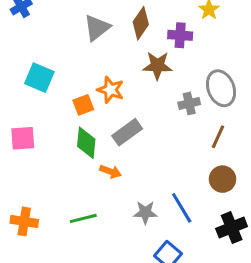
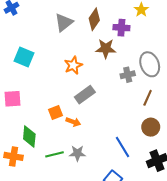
orange star: (111, 90) -> (73, 65), turned 30
orange square: (83, 105) -> (55, 112), moved
green diamond: (86, 143) -> (29, 137), moved
gray star: (145, 212) -> (77, 153), moved

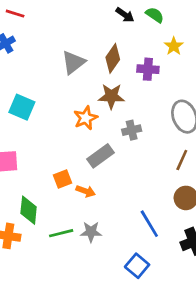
brown star: (106, 49) -> (111, 96), moved
gray cross: (128, 75) -> (132, 130), moved

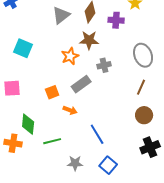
orange square: (63, 179) -> (52, 92), moved
blue line: (149, 224) -> (97, 134), moved
gray star: (91, 232) -> (75, 163), moved

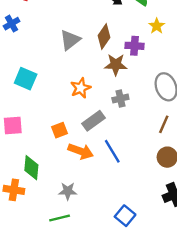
brown star: (89, 40) -> (116, 65), moved
orange arrow: (70, 110) -> (81, 151), size x1.5
blue line: (97, 134) -> (112, 151), moved
green line: (52, 141) -> (60, 218), moved
gray star: (75, 163) -> (68, 191), moved

